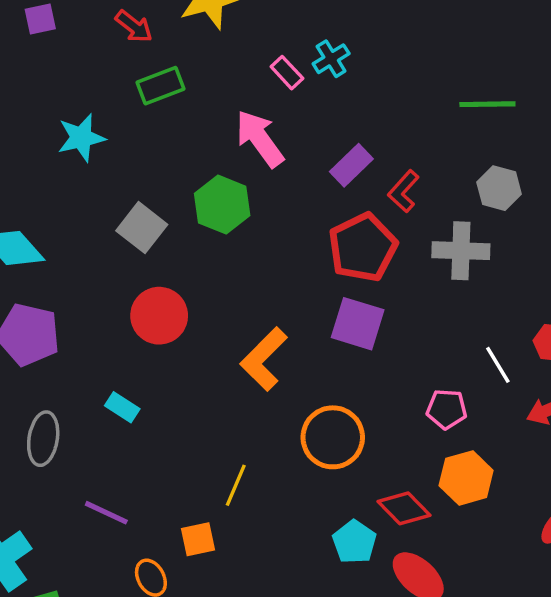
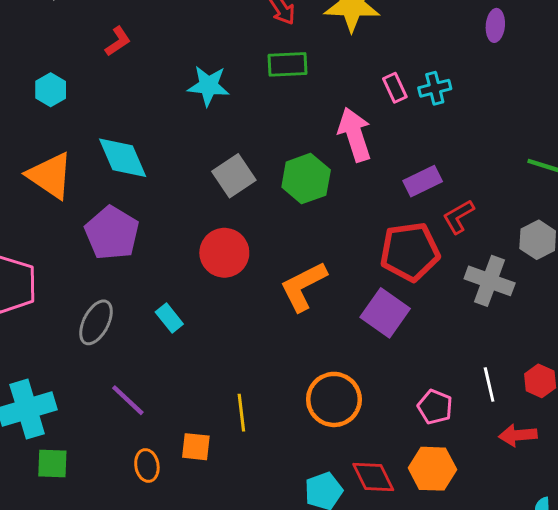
orange L-shape: (264, 359) -> (303, 286), moved
yellow line: (236, 485) -> (241, 413), turned -48

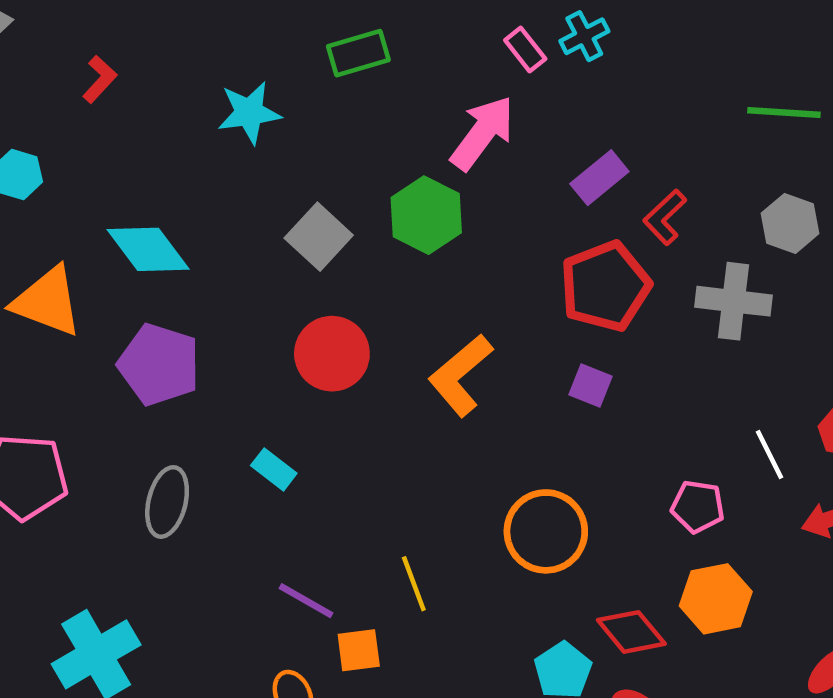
pink arrow: (355, 135) -> (482, 133), turned 68
purple square: (385, 313) -> (591, 385), size x0.6
purple line: (128, 400) -> (306, 601), moved

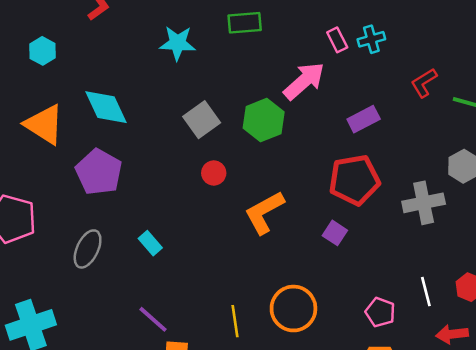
red L-shape: (665, 217) -> (424, 83), moved
gray cross: (733, 301) -> (424, 203), turned -30
red circle: (332, 354) -> (214, 173), moved, size x0.6
yellow line: (414, 584) -> (235, 321), moved

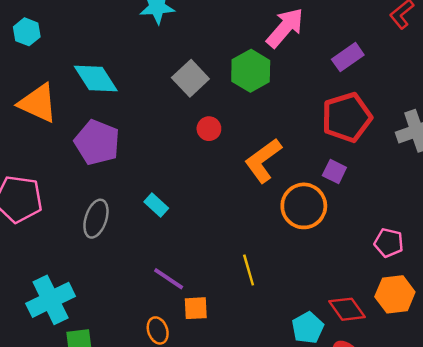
orange circle: (293, 309) -> (304, 206), moved

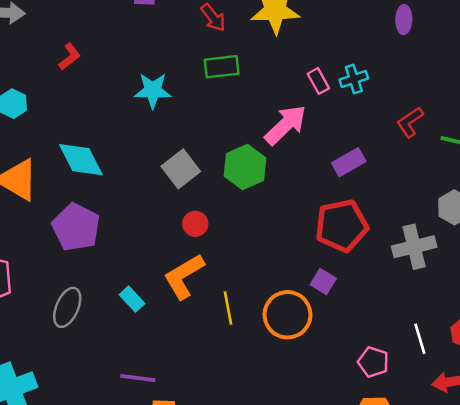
orange L-shape: (263, 161) -> (184, 276), moved
yellow line: (249, 270) -> (228, 308), moved
purple line: (169, 279) -> (138, 378), turned -32

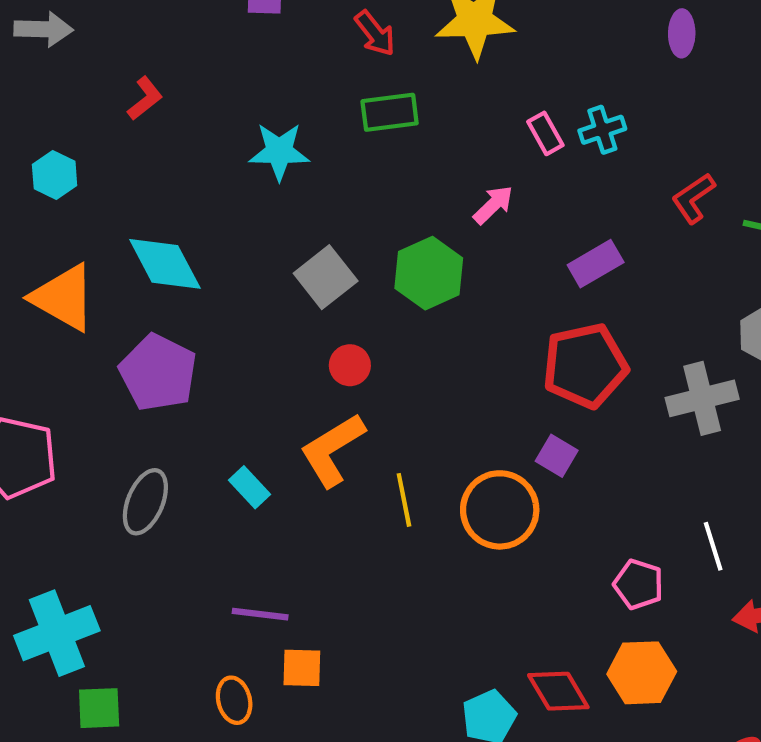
pink arrow: (285, 125) -> (493, 205), size x0.6

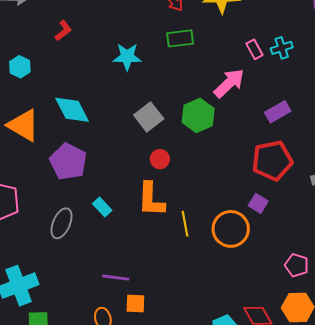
pink arrow: (493, 205) -> (229, 83), size x1.6
orange L-shape: (332, 450) -> (151, 199), turned -57
cyan rectangle: (249, 487) -> (102, 207), moved

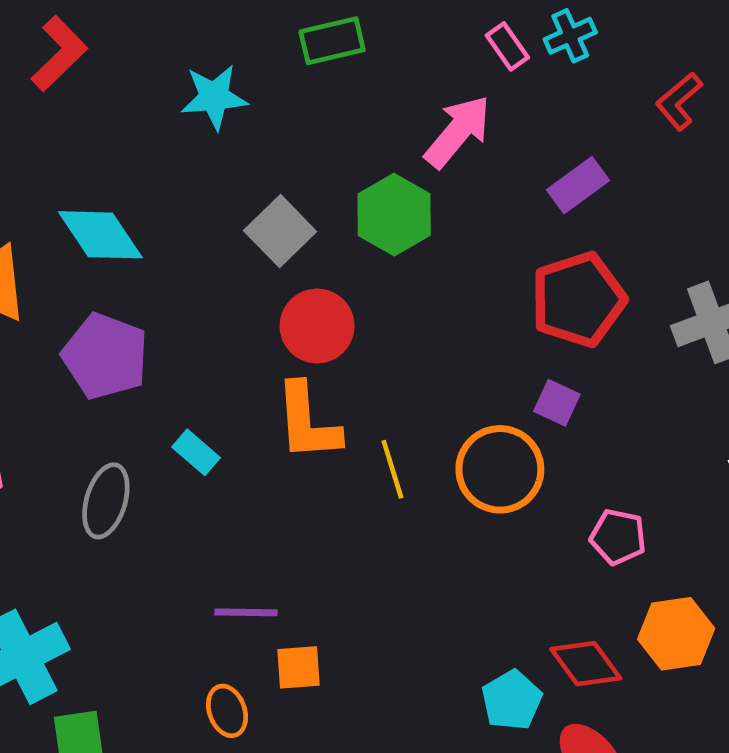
red L-shape: (63, 31) -> (59, 54), size x1.5
red circle: (160, 159) -> (317, 326), size x1.6
pink pentagon: (297, 265) -> (618, 537), moved

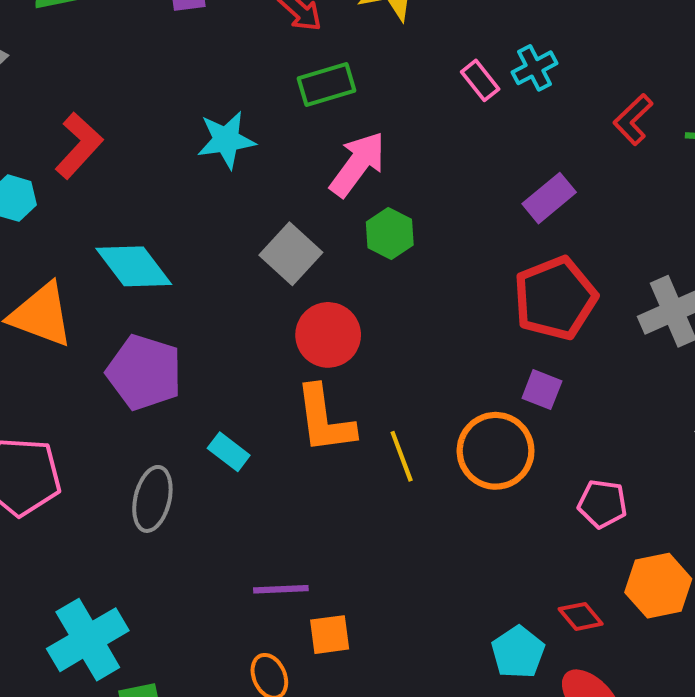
red L-shape: (59, 54) -> (79, 146), moved
pink arrow: (458, 132) -> (358, 164), moved
green hexagon: (394, 215) -> (390, 233), size x0.7
red diamond: (586, 664) -> (581, 616), size x0.7

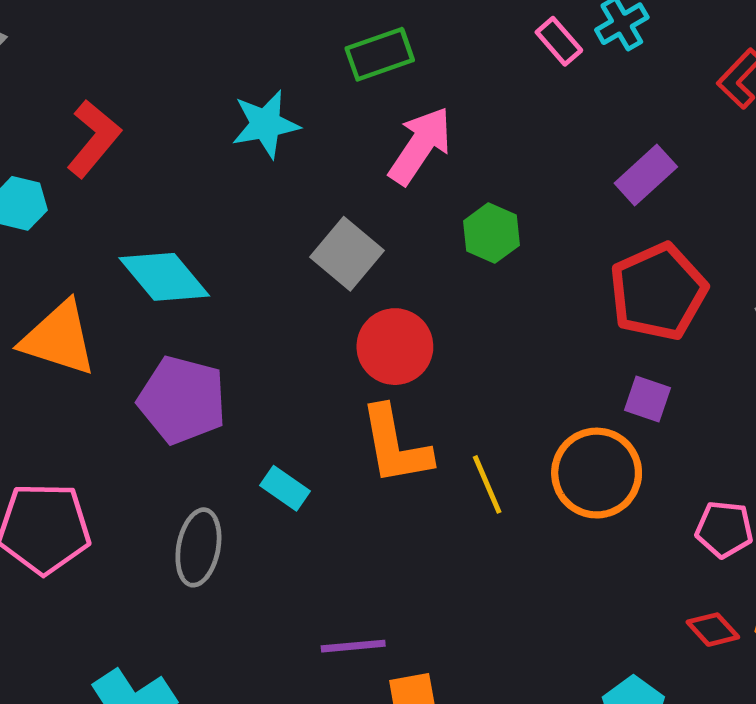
green hexagon: (390, 233) -> (492, 233), moved
red diamond: (581, 616) -> (713, 630), moved

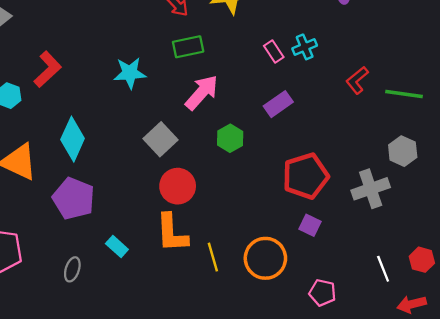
purple rectangle: (646, 175) -> (278, 104), moved
cyan diamond: (164, 277) -> (73, 139), turned 57
purple square: (648, 399) -> (310, 225), moved
gray ellipse: (198, 547) -> (72, 269), size x0.7

